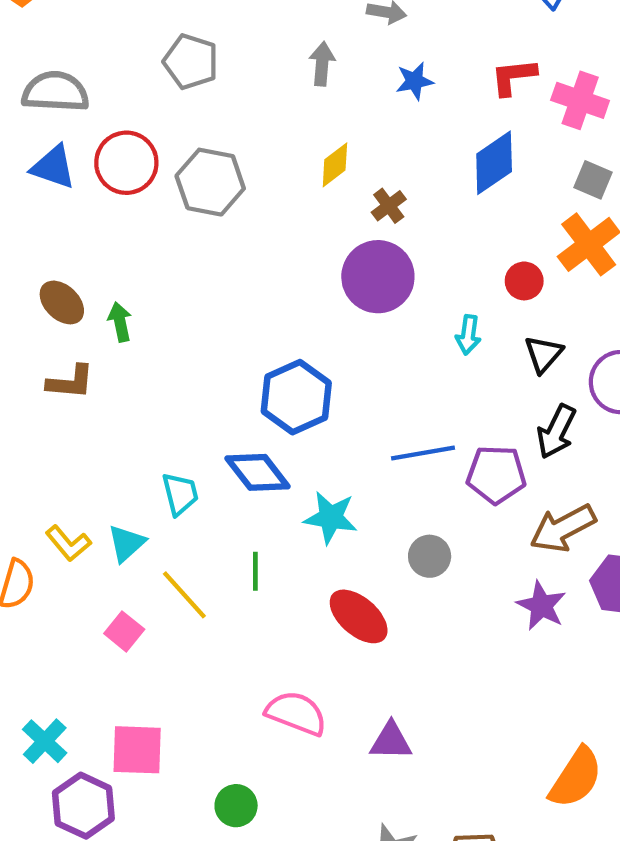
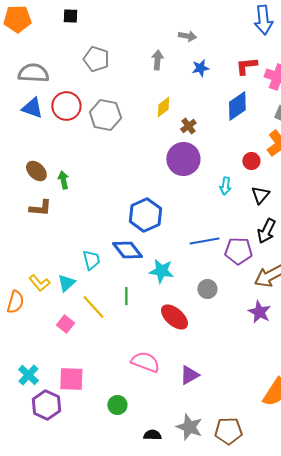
purple triangle: (391, 741) -> (189, 375), turned -30

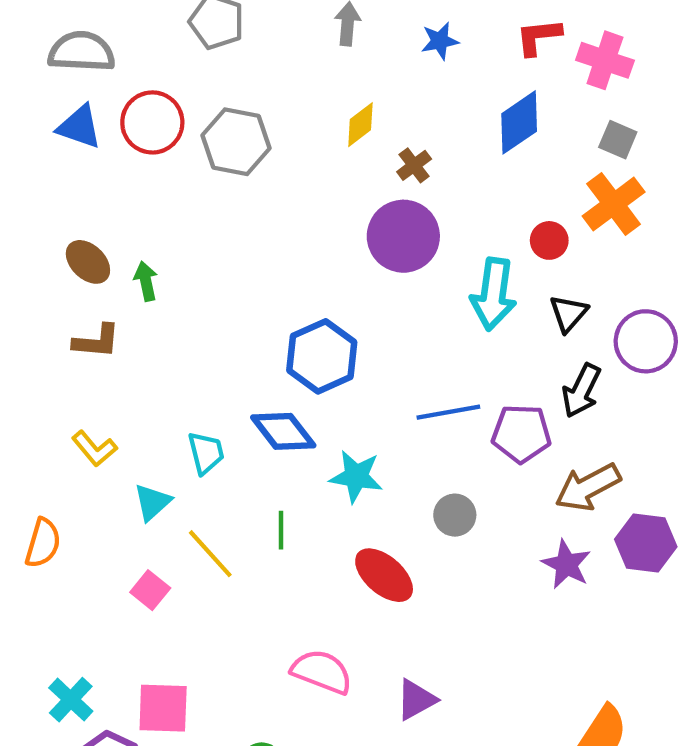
cyan arrow: (225, 186) -> (493, 294), size x1.8
yellow L-shape: (39, 283) -> (94, 449), moved

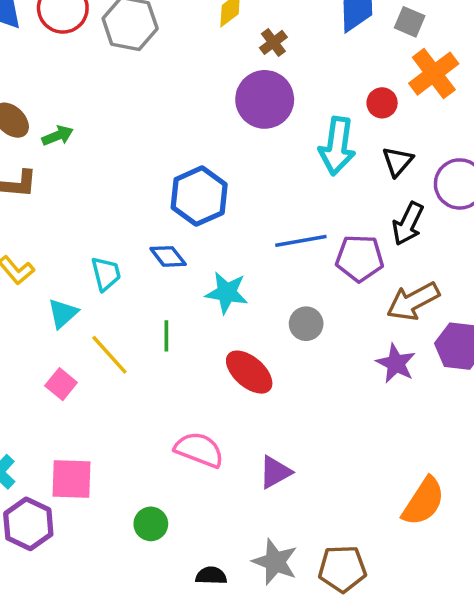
gray square: (618, 140) -> (410, 22), moved
green arrow: (146, 281) -> (58, 136), turned 80
blue diamond: (283, 431) -> (168, 256), size x0.7

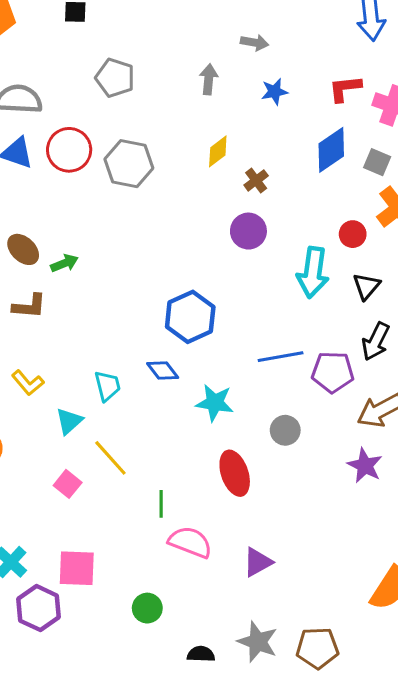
purple circle: (265, 99) -> (248, 231), size x0.7
green line: (166, 336) -> (161, 504), moved
red ellipse: (249, 372) -> (235, 473), turned 30

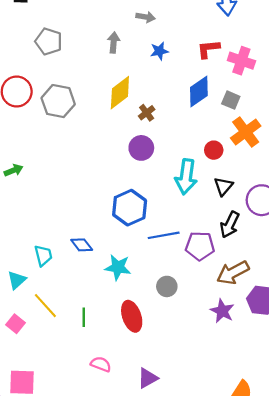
yellow diamond: (218, 151) -> (120, 93), size x1.5
blue hexagon: (190, 317) -> (130, 208), moved
green line: (161, 504) -> (84, 317), moved
pink semicircle: (190, 542) -> (101, 364), size x0.7

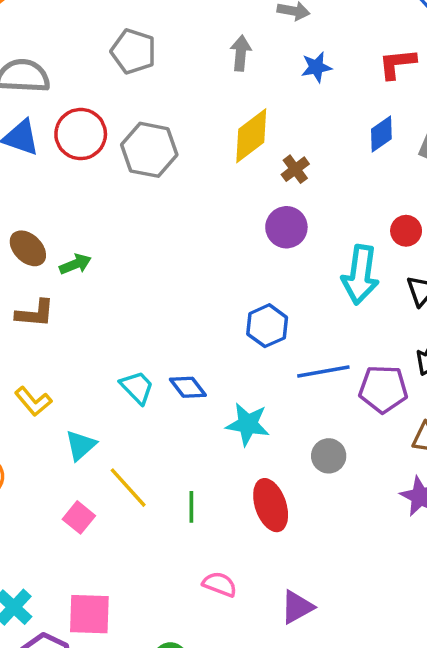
blue diamond: (199, 92) -> (381, 134), size x0.7
blue hexagon: (130, 208) -> (267, 326), size x0.7
cyan trapezoid: (43, 256) -> (137, 387), moved, turned -30

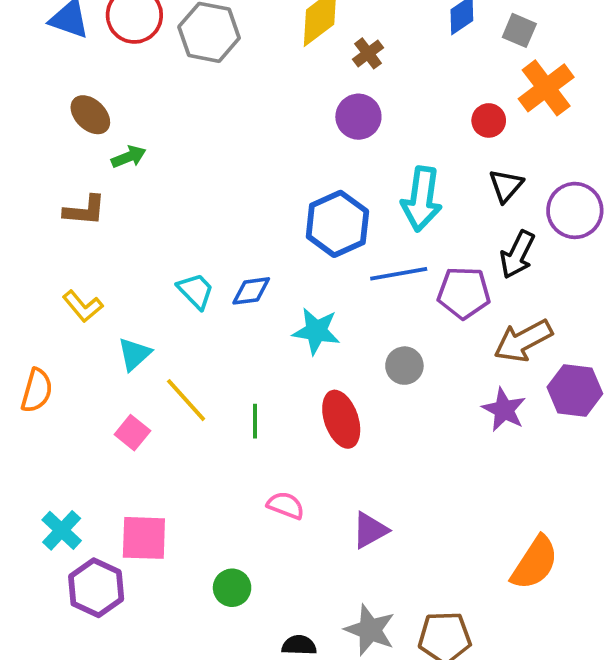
brown ellipse: (28, 248) -> (90, 115), moved
cyan arrow: (360, 275) -> (422, 199), moved
blue hexagon: (267, 326) -> (337, 224), size x1.4
blue diamond: (188, 387) -> (251, 291), turned -60

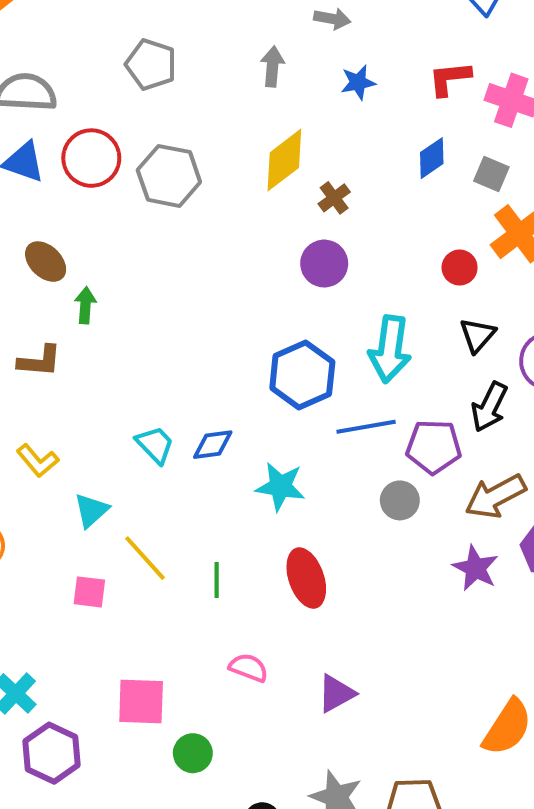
green arrow: (129, 157) -> (85, 305), turned -64
gray circle: (404, 366) -> (400, 500), moved
pink square: (132, 433) -> (89, 592), turned -32
pink square: (144, 538) -> (141, 701), moved

